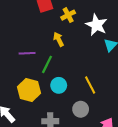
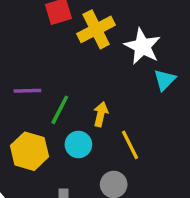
yellow cross: (68, 15) -> (96, 29), size x1.5
yellow arrow: (59, 39) -> (101, 114), moved, turned 40

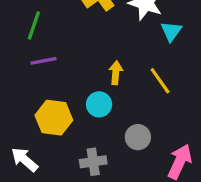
green line: (60, 110) -> (34, 25), moved
yellow line: (130, 145) -> (160, 81), moved

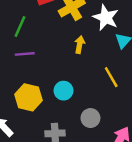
yellow arrow: (116, 73) -> (80, 45), moved

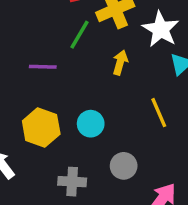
green line: (20, 26) -> (80, 35), moved

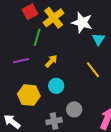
yellow arrow: (120, 62) -> (51, 61), moved, turned 40
gray circle: (124, 166) -> (74, 109), moved

